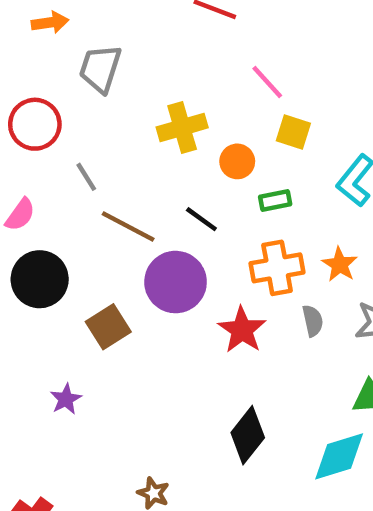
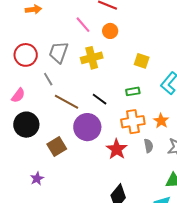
gray trapezoid: (100, 69) -> (59, 52), moved
pink line: (267, 82) -> (83, 25), moved
orange circle: (237, 161) -> (110, 31), moved

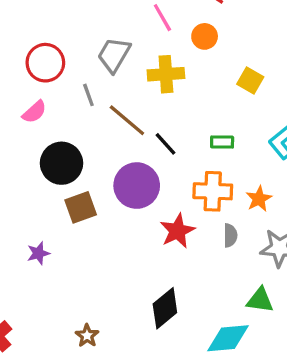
red circle: (26, 55) -> (45, 63), moved
yellow square: (142, 61) -> (250, 80), moved
brown line: (67, 102) -> (127, 120), moved
black circle: (26, 125) -> (62, 163), moved

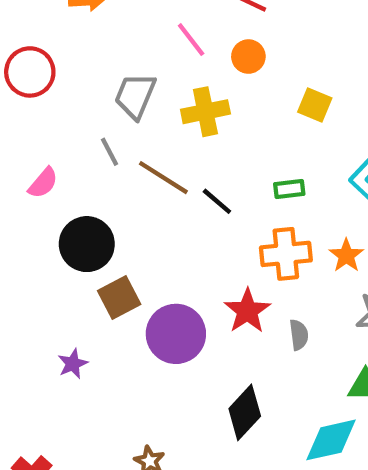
red circle: (45, 63) -> (30, 72), moved
purple circle: (137, 186) -> (176, 334), moved
gray semicircle: (230, 235) -> (299, 335), moved

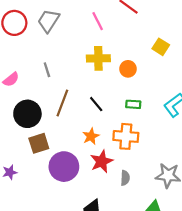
orange circle: (248, 57) -> (128, 69), moved
gray trapezoid: (135, 96) -> (48, 21), moved
yellow square: (315, 105) -> (161, 47), moved
brown line: (163, 178) -> (62, 103), moved, turned 68
orange star: (346, 256) -> (91, 136), moved

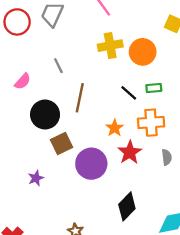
orange circle: (128, 69) -> (143, 52), size x1.5
black line: (96, 104) -> (129, 93), moved
gray semicircle: (125, 178) -> (167, 157), moved

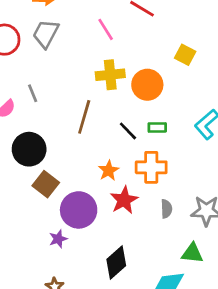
gray line: (58, 66) -> (33, 93), moved
brown line: (80, 98) -> (84, 117), moved
brown square: (62, 143) -> (46, 184), turned -30
purple star: (36, 178) -> (58, 239), moved

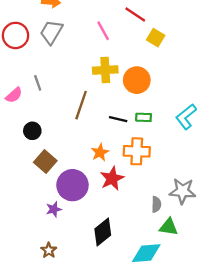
yellow square: (185, 55) -> (156, 38), moved
black line: (128, 131) -> (118, 119), turned -36
black circle: (29, 149) -> (32, 131), size x0.6
gray semicircle: (166, 209) -> (156, 204), moved

